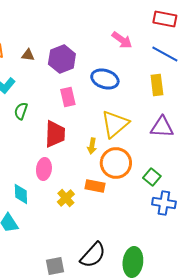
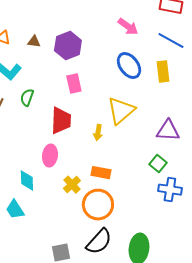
blue ellipse: (105, 79) -> (129, 66), moved, turned 36
purple triangle: (162, 127) -> (168, 131), moved
orange circle: (116, 163) -> (98, 205), moved

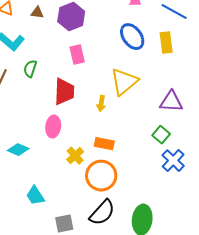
cyan diamond: (27, 181) -> (18, 150), moved, turned -65
blue cross: (170, 190) -> (173, 161), turned 35
cyan trapezoid: (15, 210) -> (35, 196), moved

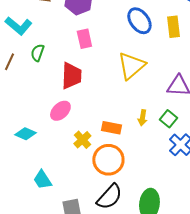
yellow arrow: (101, 104) -> (142, 118), moved
pink ellipse: (53, 127) -> (60, 111), turned 40

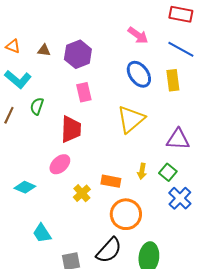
orange circle: (108, 160) -> (126, 214), moved

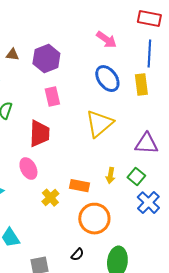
blue line: (181, 49) -> (149, 54), turned 64
pink ellipse: (60, 164) -> (28, 169), turned -75
black semicircle: (109, 250) -> (77, 255), size x0.5

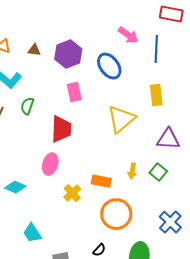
blue line: (149, 54) -> (156, 49), moved
blue ellipse: (107, 79) -> (109, 66), moved
yellow rectangle: (141, 85) -> (156, 95), moved
pink ellipse: (28, 169) -> (50, 164), turned 45
blue cross: (148, 203) -> (170, 222), moved

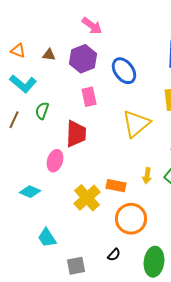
pink arrow: (128, 35) -> (92, 26), moved
pink ellipse: (50, 164) -> (55, 161), moved
yellow cross: (72, 193) -> (87, 198), size x1.5

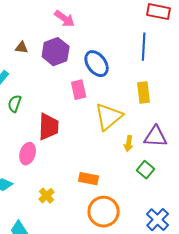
pink rectangle: (89, 97) -> (79, 90), moved
yellow arrow: (147, 176) -> (129, 144), moved
yellow cross: (87, 198) -> (47, 196), moved, size x0.6

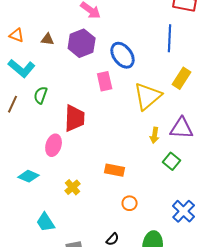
yellow rectangle: (144, 93) -> (182, 78), moved, turned 40
yellow triangle: (109, 117) -> (148, 96), moved
orange circle: (104, 212) -> (130, 203), size x0.5

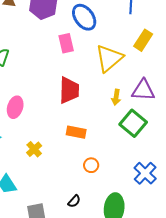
red trapezoid: (75, 118) -> (69, 90), moved
green square: (172, 161) -> (133, 123), size x1.5

